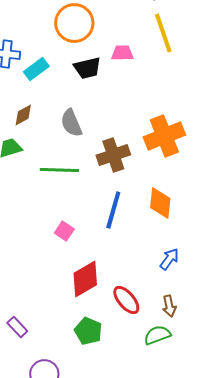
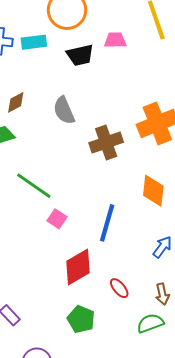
cyan rectangle: (36, 69) -> (34, 42), moved, turned 30
green line: (59, 170) -> (34, 186), moved, turned 33
blue line: (113, 210) -> (107, 223), moved
red ellipse: (126, 300) -> (119, 288), size x0.7

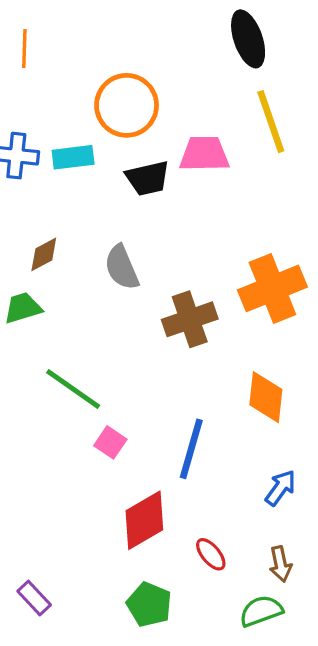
pink trapezoid: (115, 40) -> (204, 154), size x1.4

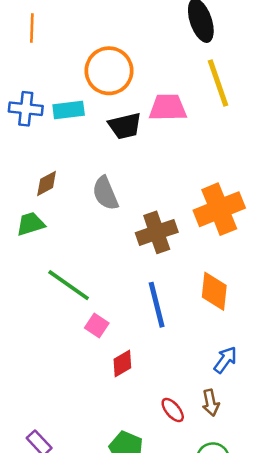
blue line: (191, 449) -> (157, 305), moved, turned -30
red diamond: (144, 520) -> (122, 363), moved, size x0.6
brown arrow: (280, 564) -> (211, 403), moved

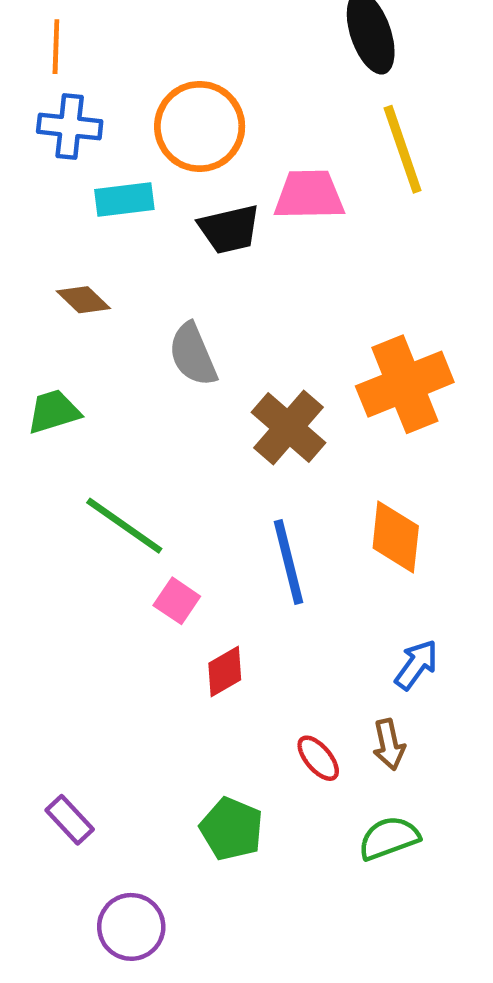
blue cross: (26, 109) -> (70, 126), moved
brown diamond: (47, 183) -> (83, 300), moved, turned 72
brown cross: (157, 232) -> (289, 428), turned -30

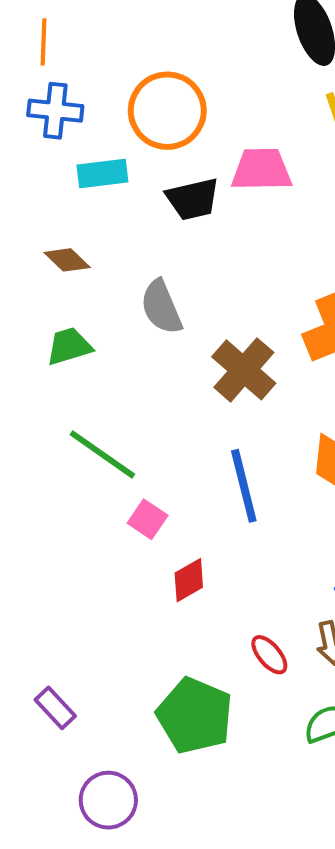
green trapezoid: (54, 412) -> (69, 346), moved
green pentagon: (232, 829) -> (195, 716), size x1.4

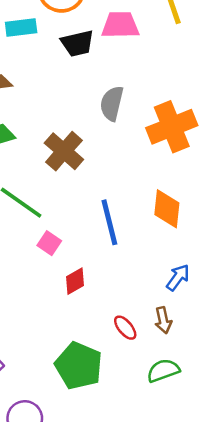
gray semicircle: (161, 307) -> (112, 103), moved, turned 36
brown cross: (244, 370) -> (64, 151), moved

